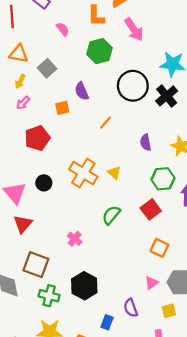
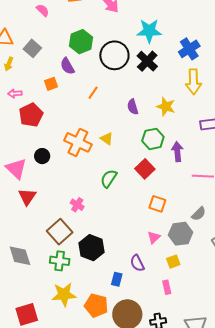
green hexagon: (99, 51) -> (81, 42), moved
pink arrow: (23, 103) -> (15, 93), moved, turned 48
brown square: (36, 265) -> (60, 232), moved, turned 35

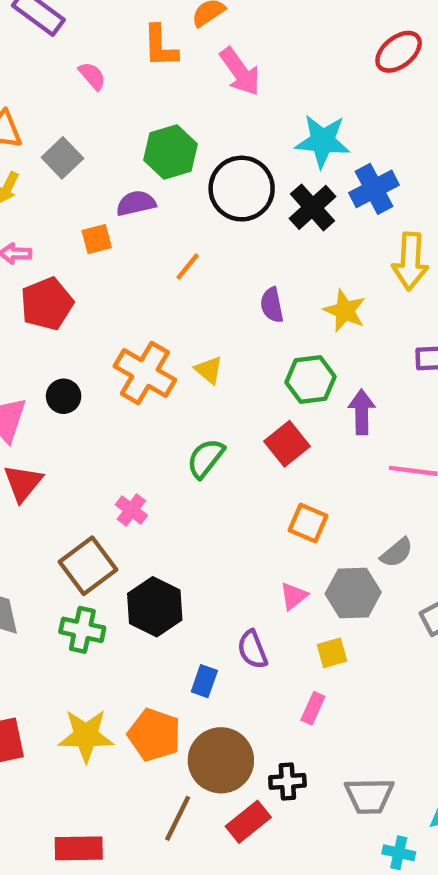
blue cross: (189, 49) -> (374, 189), moved
purple semicircle: (67, 66) -> (136, 203), turned 102
pink rectangle: (167, 287) -> (313, 708), turned 32
yellow star: (64, 295) -> (86, 736), moved

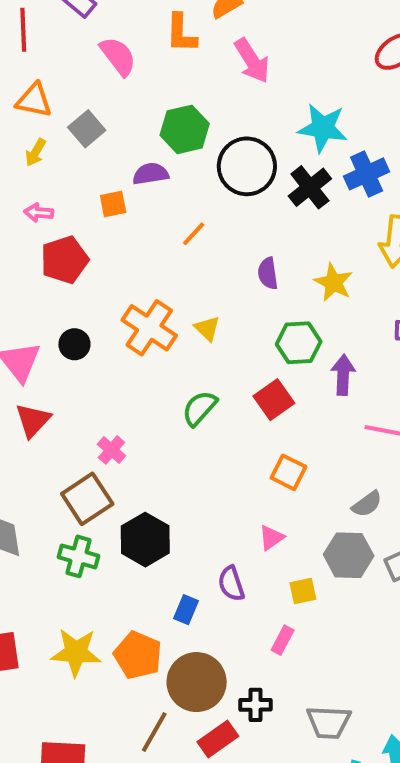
pink semicircle: (92, 76) -> (118, 56), size x1.5
pink cross: (131, 510) -> (111, 450), moved
gray hexagon: (353, 593) -> (349, 555), moved

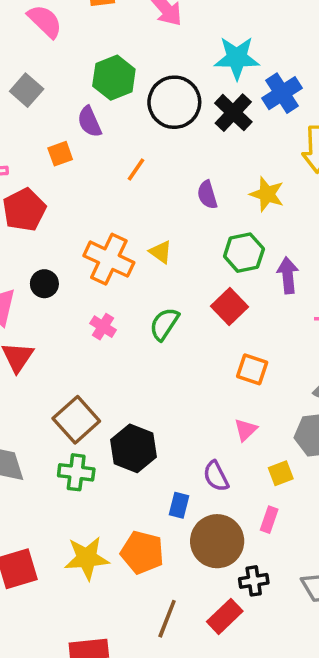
purple semicircle: (151, 174) -> (89, 122), turned -96
pink cross: (111, 450) -> (103, 327), moved
brown circle: (197, 682) -> (217, 541), moved

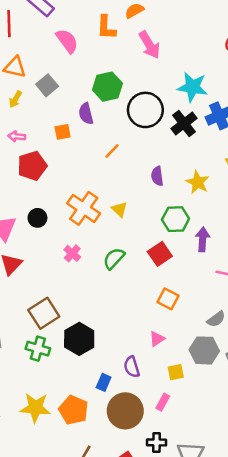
black cross: (254, 581) -> (157, 442), moved

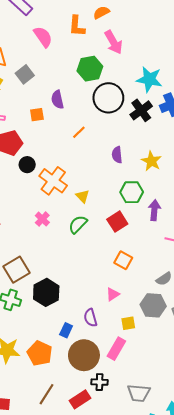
green hexagon: (107, 87) -> (90, 69), moved
yellow triangle: (119, 209) -> (83, 196), moved
black circle: (37, 218) -> (27, 165), moved
pink rectangle: (163, 402) -> (116, 349), size x1.5
black cross: (157, 442) -> (100, 382), moved

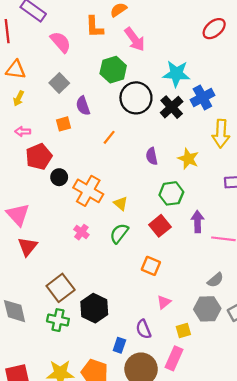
gray square: (25, 74) -> (59, 83), moved
purple arrow: (154, 210) -> (197, 222), moved
orange square: (123, 260) -> (151, 266), moved

